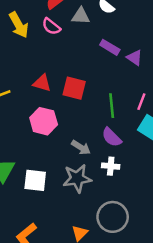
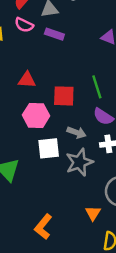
purple rectangle: (110, 47) -> (54, 34), moved
red square: (74, 88) -> (64, 96), moved
white square: (35, 180) -> (49, 148), moved

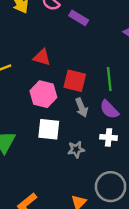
gray arrow: (77, 132) -> (82, 108), moved, turned 36
gray star: (79, 162) -> (76, 149), size x0.6

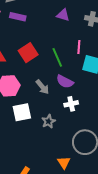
red square: (75, 81) -> (28, 53), moved, turned -30

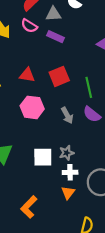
white cross: (71, 104) -> (70, 172), moved
white square: (22, 112) -> (43, 157), moved
orange triangle: (64, 163) -> (68, 193), moved

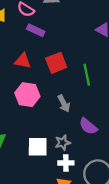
purple rectangle: (56, 37) -> (36, 30), moved
purple semicircle: (92, 114) -> (88, 126), moved

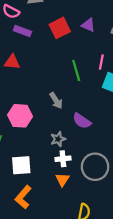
red square: (56, 63) -> (60, 28), moved
pink hexagon: (27, 95) -> (20, 116), moved
white square: (38, 147) -> (21, 165), moved

